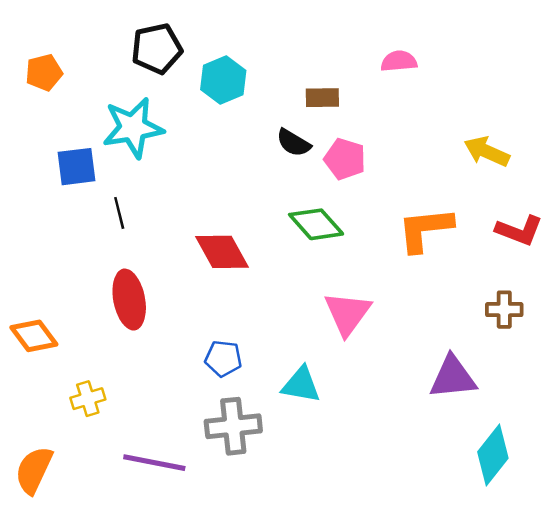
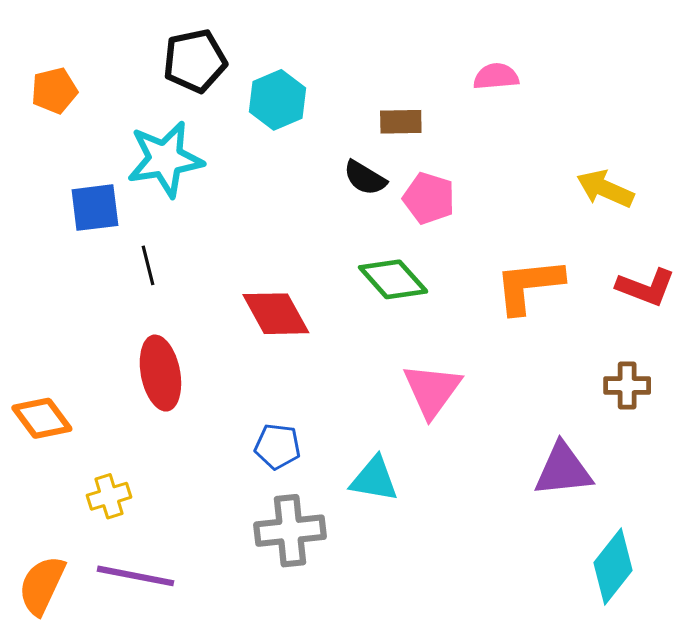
purple line: (154, 463) -> (135, 576), moved

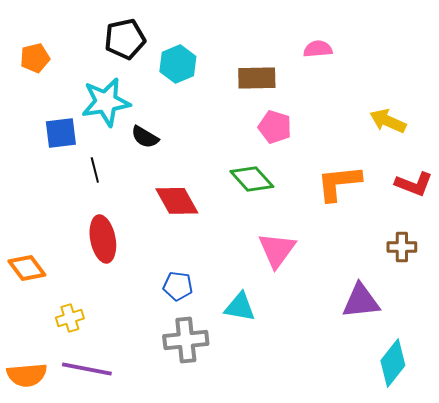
brown rectangle: (401, 122) -> (257, 78), size x1.4
black semicircle: (365, 178) -> (145, 137), moved
orange semicircle: (42, 585) -> (27, 375), turned -120

